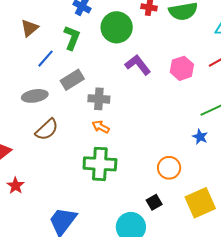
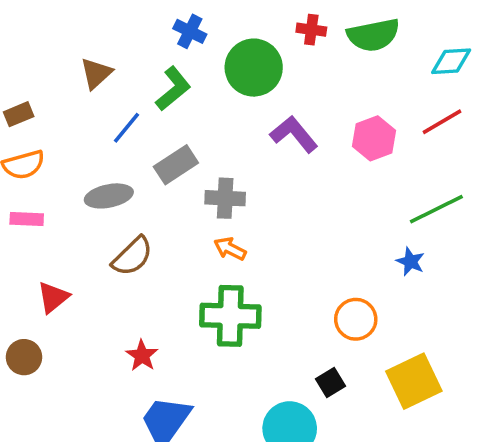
green L-shape: (72, 38) -> (173, 89), turned 30
red star: (16, 186) -> (142, 356), moved

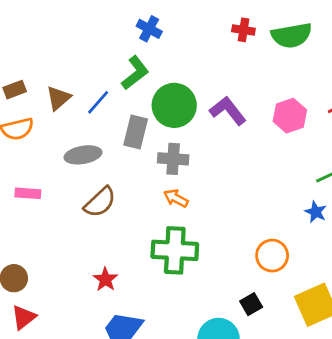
green circle: (254, 68) -> (174, 105), moved
brown triangle: (96, 73) -> (59, 98), moved
gray rectangle: (176, 165) -> (136, 132), turned -44
pink rectangle: (27, 219) -> (28, 193), moved
red triangle: (53, 297) -> (24, 317), moved

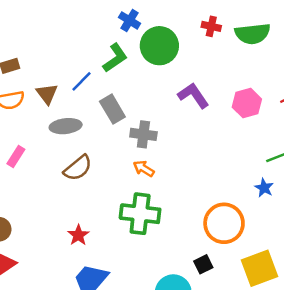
brown triangle: (59, 98) -> (47, 94), moved, turned -30
green circle: (174, 105) -> (159, 46), moved
gray rectangle: (136, 132) -> (112, 109), turned -48
pink rectangle: (28, 193) -> (16, 156), turned -65
orange circle: (272, 256) -> (224, 223), size x1.4

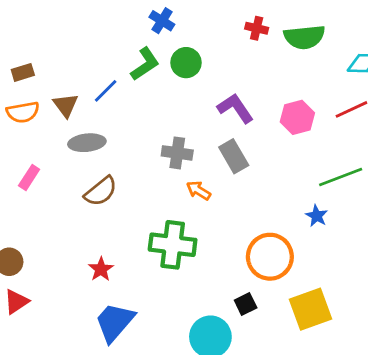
green circle: (159, 46) -> (186, 63), moved, size x0.7
gray rectangle: (112, 109) -> (234, 156), moved
orange arrow: (144, 169) -> (199, 190), moved

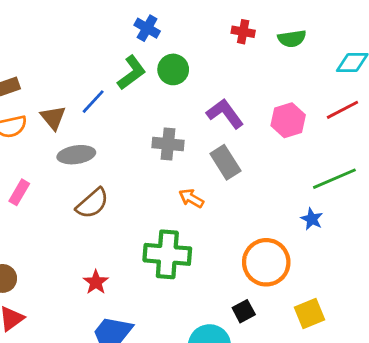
green semicircle: (304, 37) -> (292, 39), size x0.7
gray cross: (177, 153) -> (168, 144), moved
yellow square: (311, 309) -> (310, 314), size x0.7

